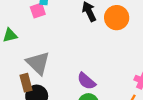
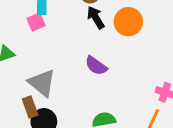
purple semicircle: (86, 81) -> (96, 66), moved

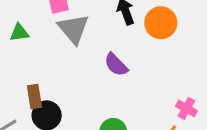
gray triangle: (42, 83) -> (73, 29), moved

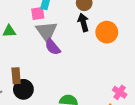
purple semicircle: (116, 65) -> (53, 47), moved

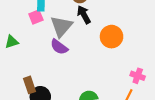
gray triangle: (47, 31) -> (61, 26), moved, turned 30
orange circle: (107, 32) -> (112, 37), moved

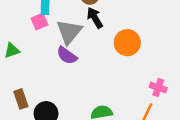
brown rectangle: (30, 85) -> (21, 99), moved

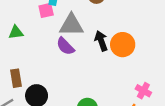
black arrow: (95, 18) -> (101, 41), moved
gray triangle: (69, 32) -> (71, 25), turned 40

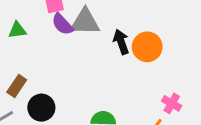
purple semicircle: (65, 46) -> (63, 24), moved
brown rectangle: (16, 78) -> (17, 86), turned 42

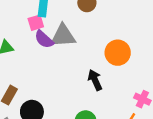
black arrow: (121, 42) -> (95, 80), moved

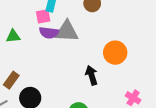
purple semicircle: (44, 39) -> (49, 33), turned -42

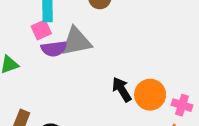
orange circle: (115, 53) -> (150, 95), moved

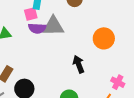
orange circle: (150, 95) -> (104, 38), moved

